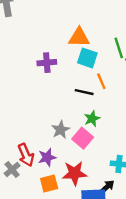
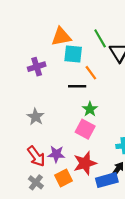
gray star: (61, 130) -> (36, 117), moved
purple star: (47, 157) -> (56, 154), turned 30
gray cross: (12, 169) -> (36, 182), moved

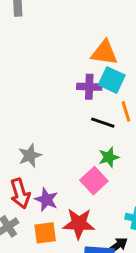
purple cross: (37, 67) -> (89, 87), moved
gray star: (36, 117) -> (30, 155), moved

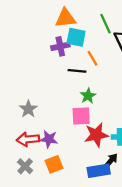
pink square: (94, 181) -> (81, 116), turned -36
red arrow: (20, 193) -> (28, 139), turned 115
red star: (79, 224) -> (96, 135), moved

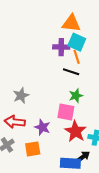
orange line: (93, 58) -> (77, 57), moved
red star: (96, 135) -> (75, 131), turned 30
purple star: (49, 139) -> (42, 127), moved

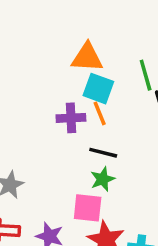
purple cross: (61, 47) -> (71, 118), moved
black line: (71, 72) -> (103, 153), moved

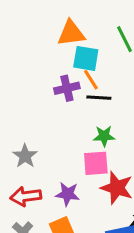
black line: (103, 153) -> (99, 98), moved
green star: (103, 179) -> (104, 136), turned 30

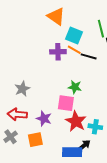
orange triangle: (71, 33) -> (56, 16), moved, turned 30
orange line: (91, 80) -> (74, 50), turned -40
black line: (99, 98) -> (89, 56), moved

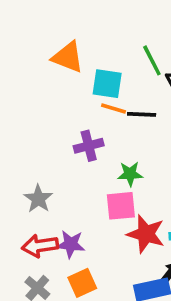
purple cross: (58, 52) -> (89, 146), moved
purple star: (44, 119) -> (71, 244), moved

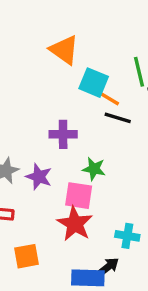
orange line: (114, 108) -> (108, 98), moved
red star: (146, 234) -> (75, 224), moved
purple star: (71, 244) -> (39, 177), moved

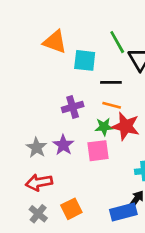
orange line: (108, 98) -> (112, 105), moved
purple star: (39, 177) -> (63, 145), turned 30
red star: (75, 224) -> (126, 126), moved

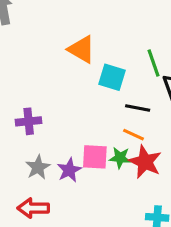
purple cross: (73, 107) -> (29, 121), moved
pink square: (98, 151) -> (95, 157), moved

